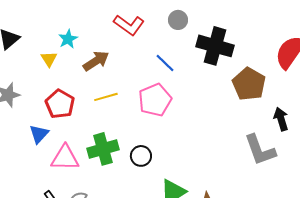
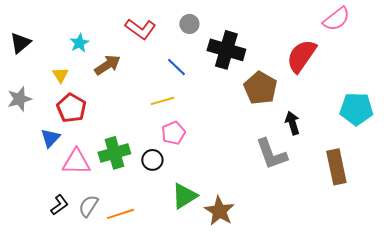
yellow triangle: (49, 59) -> (60, 75), moved
yellow line: (106, 97) -> (162, 101), moved
pink pentagon: (155, 100) -> (173, 133), moved, size x0.7

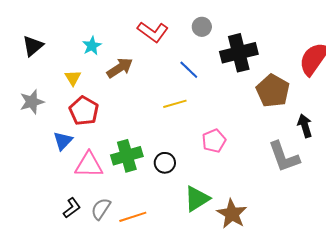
black cross: (226, 50) -> (239, 53), turned -30
pink pentagon: (173, 133) -> (214, 141), moved

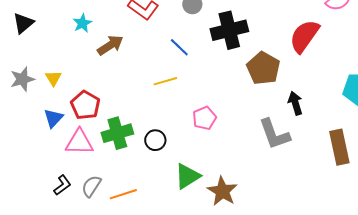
yellow triangle: (73, 78) -> (53, 78), moved
red pentagon: (84, 111) -> (85, 105), moved

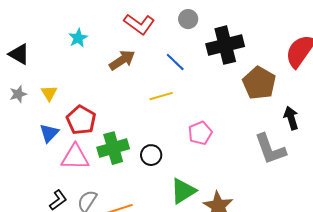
black triangle: (23, 23) -> (19, 54), moved, turned -50
brown arrow: (110, 45) -> (122, 60), moved
gray star: (22, 79) -> (18, 94), size x0.7

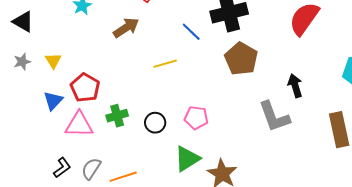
blue line: (175, 62) -> (191, 32), moved
brown pentagon: (259, 83) -> (241, 59), moved
pink pentagon: (200, 133) -> (196, 118), moved, turned 30
green cross: (113, 148) -> (117, 116), size x0.7

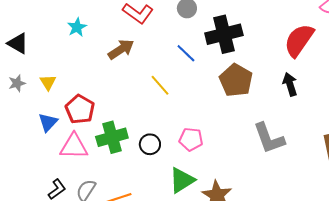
yellow line: (165, 64) -> (160, 85), turned 65
black arrow: (295, 86) -> (290, 84), moved
green cross: (117, 116) -> (112, 137), size x1.4

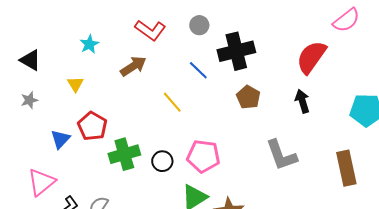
brown pentagon: (236, 80) -> (248, 97), size x0.7
yellow triangle: (48, 82) -> (75, 84), moved
pink pentagon: (191, 139) -> (203, 156), size x1.4
pink triangle: (74, 146) -> (41, 182), moved, turned -40

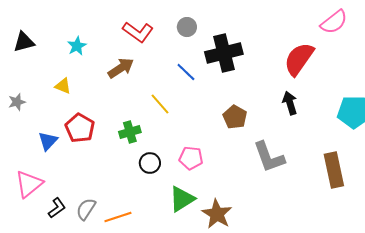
black triangle: (30, 60) -> (24, 42), moved, turned -45
yellow triangle: (75, 84) -> (63, 86), turned -36
brown pentagon: (248, 97) -> (235, 117), moved
green cross: (124, 154) -> (130, 132), moved, size x0.7
pink pentagon: (203, 156) -> (191, 158), size x0.7

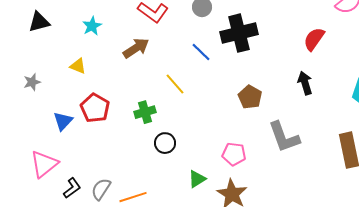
red semicircle: (299, 59) -> (314, 39), size x0.7
pink pentagon: (191, 158) -> (234, 154), moved
green triangle: (182, 199) -> (197, 179), size x0.7

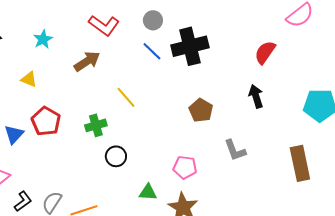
blue line: (201, 52) -> (152, 51), moved
gray L-shape: (284, 137) -> (235, 150), size x0.7
green triangle: (197, 179) -> (148, 192), turned 36

